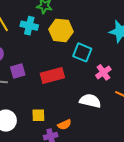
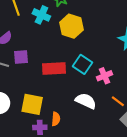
cyan square: (82, 52) -> (83, 64), moved
yellow square: (38, 115) -> (32, 104), size x1.6
orange semicircle: (64, 125) -> (56, 119), turned -72

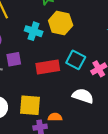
cyan cross: (41, 15) -> (34, 31), moved
orange semicircle: (56, 119) -> (55, 117), turned -88

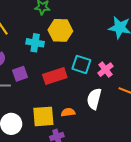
white semicircle: (83, 96) -> (94, 99), turned -85
orange semicircle: (55, 117) -> (68, 112), moved

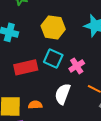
yellow hexagon: (60, 30) -> (53, 27), moved

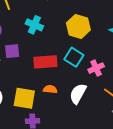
orange semicircle: (35, 105) -> (50, 89), moved

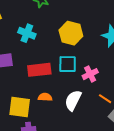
cyan square: (74, 57) -> (68, 64), turned -30

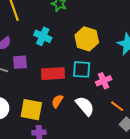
orange semicircle: (45, 97) -> (57, 101), turned -64
white semicircle: (73, 100) -> (85, 106), turned 110

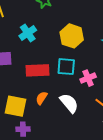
cyan cross: (43, 36) -> (28, 33), turned 30

